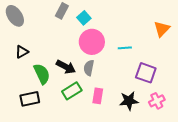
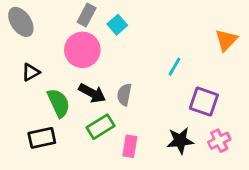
pink circle: (92, 42) -> (82, 50), moved
cyan line: (125, 48) -> (175, 67), turned -56
pink rectangle: (98, 96) -> (130, 146), moved

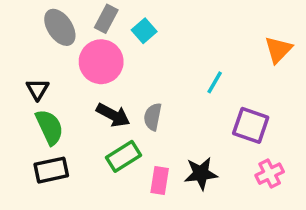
gray ellipse: (21, 22) -> (60, 27), moved
black triangle: (31, 72) -> (37, 89), turned -30
green semicircle: (59, 103) -> (50, 127), moved
black star: (180, 141) -> (201, 174), moved

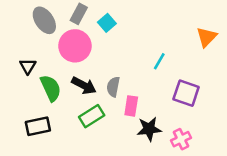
green semicircle: (50, 127) -> (51, 88), moved
pink cross: (270, 174) -> (181, 139), moved
pink rectangle: (160, 180) -> (131, 106), moved

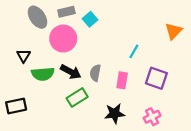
gray rectangle: (79, 14) -> (66, 12), turned 49
green semicircle: (51, 88) -> (43, 74), turned 110
pink rectangle: (131, 106) -> (122, 80), moved
black rectangle: (38, 126) -> (16, 106), moved
black star: (149, 129) -> (115, 114), moved

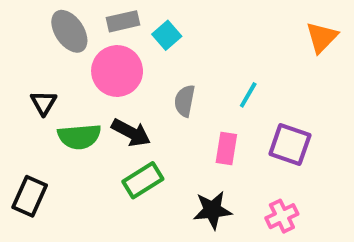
orange triangle: (174, 31) -> (322, 37), moved
gray semicircle: (95, 73) -> (185, 101), moved
black rectangle: (16, 106) -> (30, 196), turned -54

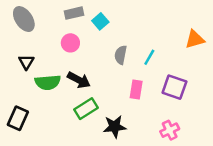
gray ellipse: (69, 31) -> (24, 19), moved
orange triangle: (322, 37) -> (195, 39), moved, turned 30
pink circle: (117, 71) -> (70, 43), size x0.6
gray semicircle: (185, 101) -> (121, 55), moved
black star: (212, 210) -> (115, 127), moved

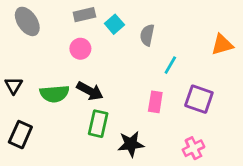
gray semicircle: (121, 55) -> (147, 35), moved
black triangle: (26, 62) -> (14, 86), moved
green rectangle: (86, 109) -> (98, 124), turned -45

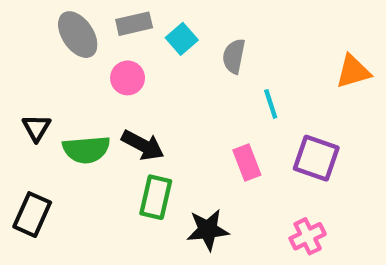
gray ellipse: (27, 21) -> (78, 35), moved
cyan line: (170, 65) -> (271, 104), turned -48
black triangle: (14, 86) -> (36, 128), moved
pink rectangle: (155, 102) -> (247, 163), turned -30

